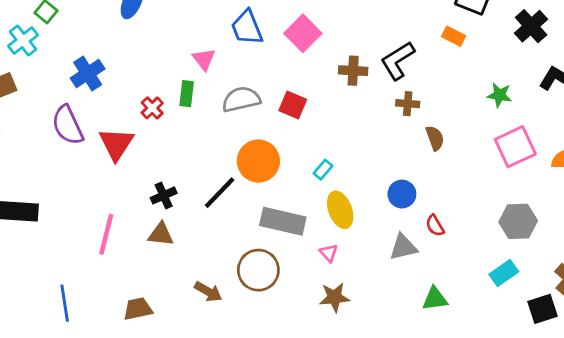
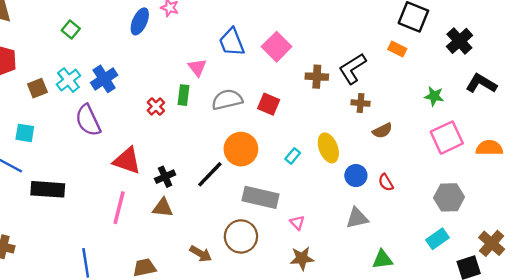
cyan cross: (23, 40) -> (68, 80), moved
brown semicircle: (435, 138) -> (382, 131), turned 84
red triangle: (116, 144) -> (127, 161), moved, turned -44
yellow ellipse: (340, 210) -> (328, 148), moved
red semicircle: (435, 226) -> (386, 182), moved

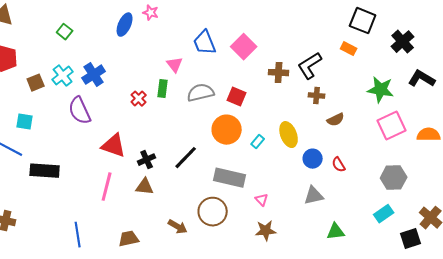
green star: (434, 96) -> (381, 90), size x1.5
orange circle: (241, 149) -> (227, 130), moved

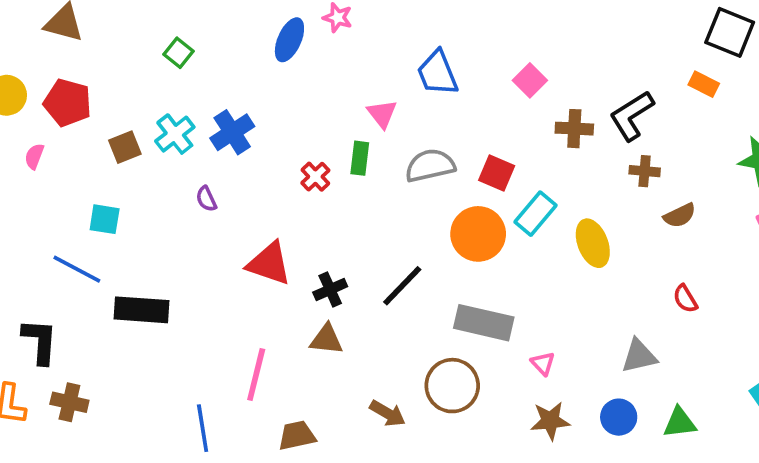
pink square: (244, 47) -> (530, 80), moved, size x0.7
purple semicircle: (80, 111) -> (206, 199), size x0.5
cyan rectangle: (258, 142) -> (535, 214), moved, size x1.6
blue circle: (313, 159) -> (619, 417), moved
pink line: (107, 187) -> (256, 375), moved

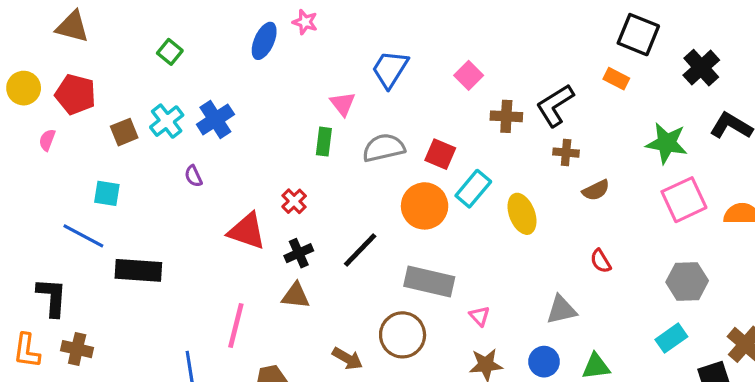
blue trapezoid: (437, 73) -> (390, 69), turned 54
red cross: (315, 177) -> (294, 201), moved

